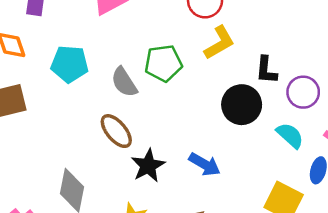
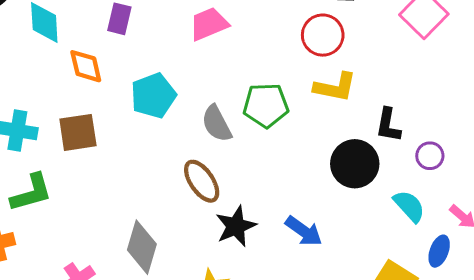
yellow L-shape: (219, 43) -> (335, 87), turned 36
cyan pentagon: (70, 64) -> (153, 96), turned -30
purple circle: (303, 92) -> (430, 156), size x0.7

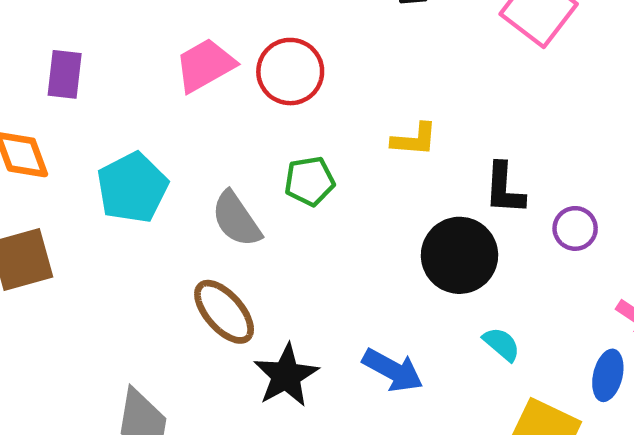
red circle: (323, 35) -> (290, 72), moved
yellow L-shape: (335, 87) -> (414, 140), size x0.7
green pentagon: (266, 105) -> (310, 181), size x0.7
cyan semicircle: (409, 206) -> (502, 344), moved, size x0.7

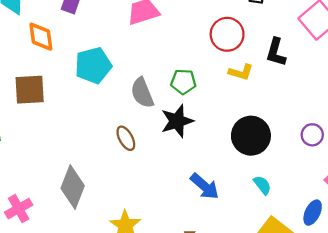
red circle: (290, 72) -> (227, 34), moved
black L-shape: (504, 189) -> (276, 52), moved
brown ellipse: (224, 312) -> (126, 138), size x0.7
black star: (286, 375) -> (177, 121), moved

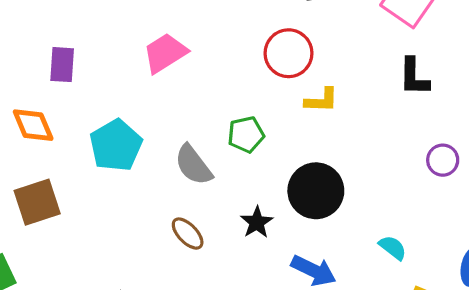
black L-shape: (276, 52) -> (414, 77), moved
black star: (177, 121) -> (257, 222), moved, size x0.7
black circle: (251, 136) -> (316, 191), moved

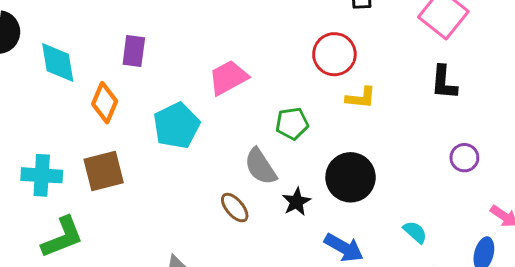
pink trapezoid: (165, 53) -> (228, 78), moved
orange diamond: (33, 125) -> (105, 103), turned 42
gray semicircle: (193, 165) -> (260, 167), moved

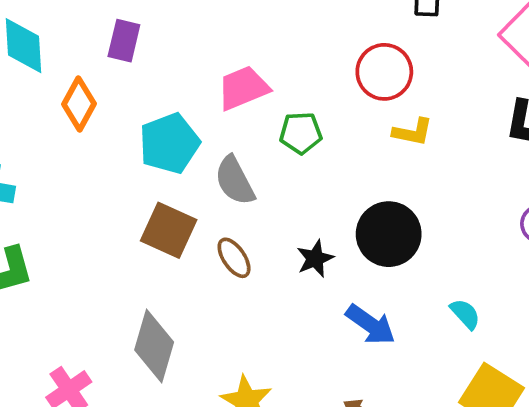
green pentagon: (292, 123) -> (301, 133), moved
gray semicircle: (260, 167) -> (235, 181), moved
brown square: (104, 171) -> (169, 230), moved, turned 33

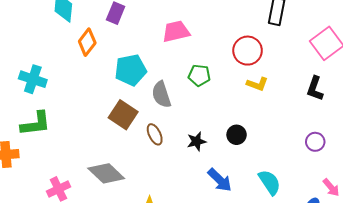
pink trapezoid: (243, 88) -> (176, 31), moved
black circle: (389, 234) -> (237, 135), size x0.6
cyan semicircle: (465, 314) -> (270, 182), size x1.5
gray diamond: (154, 346) -> (106, 173), turned -72

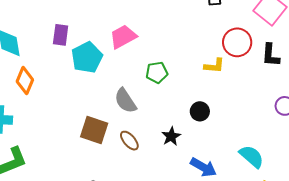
orange diamond: (87, 42) -> (25, 81), moved
red circle: (248, 51) -> (237, 42), moved
cyan pentagon: (131, 70) -> (87, 57), moved
black circle: (237, 135) -> (200, 111), moved

